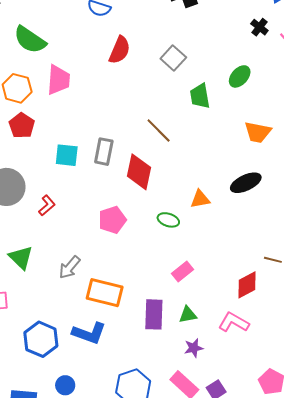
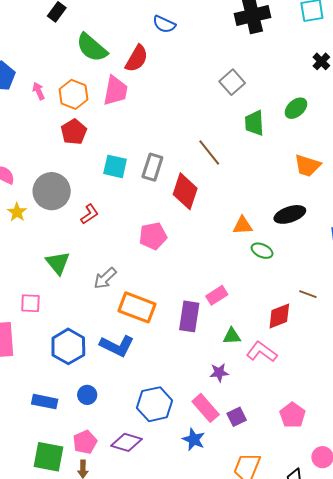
red semicircle: (120, 50) -> (137, 58), moved
green ellipse: (168, 220) -> (262, 251), moved
purple rectangle: (154, 314) -> (189, 316), moved
green triangle: (188, 315) -> (232, 336), moved

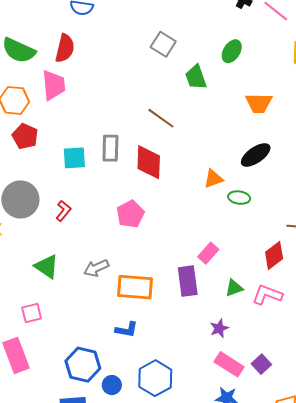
gray arrow: (105, 278) -> (96, 268), turned 35
blue hexagon: (68, 346) -> (83, 365), moved
blue L-shape: (117, 346) -> (127, 330), size x0.7
purple star: (219, 373) -> (219, 328), moved
blue hexagon: (155, 404) -> (155, 378), moved

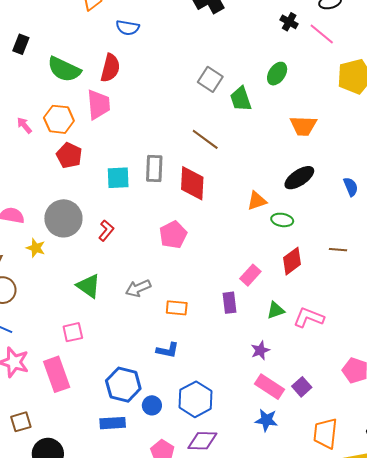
gray square: (163, 44) -> (210, 79), moved
red diamond: (274, 255) -> (292, 261), moved
purple rectangle: (188, 281) -> (229, 303), size x0.7
orange rectangle: (135, 287) -> (177, 308), size x0.6

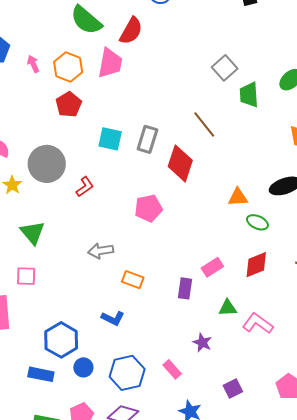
green triangle: (89, 286) -> (33, 233), moved
purple star: (260, 350) -> (202, 343), turned 30
pink rectangle: (270, 387) -> (172, 369), moved, size x0.7

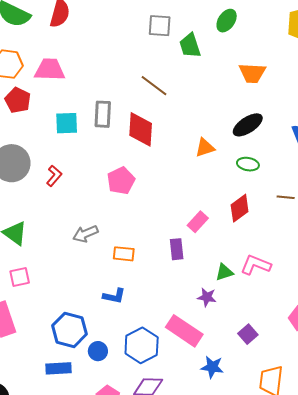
pink trapezoid: (110, 63) -> (50, 70), moved, turned -84
gray square: (225, 68) -> (160, 26), turned -30
green ellipse: (257, 222) -> (248, 164), moved
green triangle: (228, 308) -> (224, 272), moved
pink rectangle: (172, 369) -> (184, 331), size x1.8

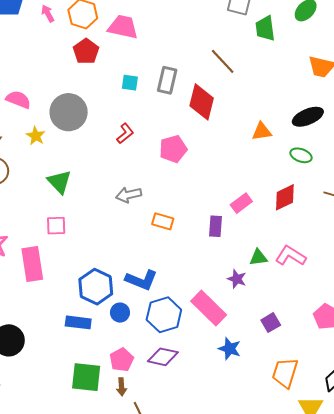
cyan square: (67, 123) -> (130, 83), size x0.7
red L-shape: (54, 176) -> (125, 133), moved
blue L-shape: (114, 296) -> (141, 280), moved, size x1.4

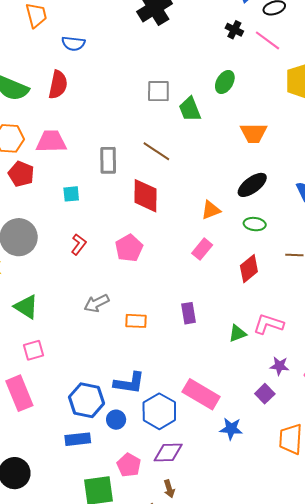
gray rectangle: (167, 80) -> (108, 160), moved
pink rectangle: (241, 203) -> (202, 249), moved
purple star: (237, 279) -> (279, 366), moved
brown arrow: (122, 387) -> (169, 489), moved

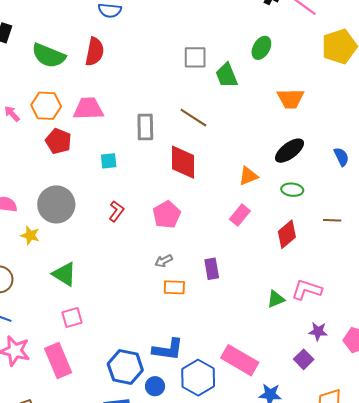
gray arrow: (97, 303) -> (164, 261), moved, size x0.7
purple rectangle: (188, 313) -> (212, 269), moved

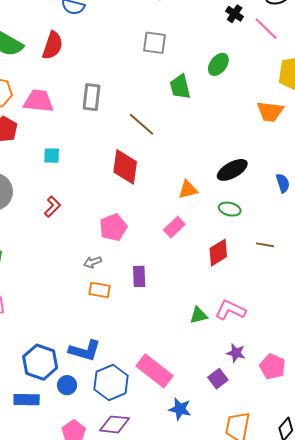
gray square: (195, 57) -> (155, 43), moved
orange trapezoid: (291, 99) -> (270, 112), moved
gray rectangle: (145, 127) -> (91, 97), moved
pink pentagon: (167, 215) -> (113, 227), moved

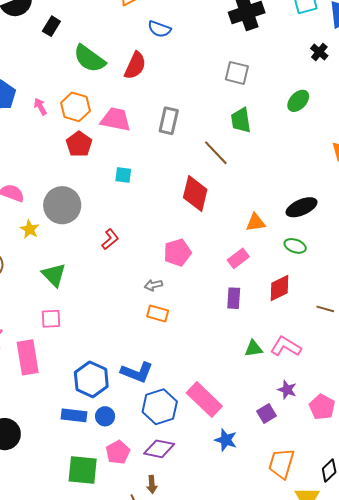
green trapezoid: (180, 87) -> (241, 120), moved
red L-shape: (52, 207) -> (110, 239), moved
brown line: (265, 245) -> (325, 309), moved
purple rectangle: (139, 276) -> (234, 298), moved
blue circle: (67, 385) -> (105, 416), moved

